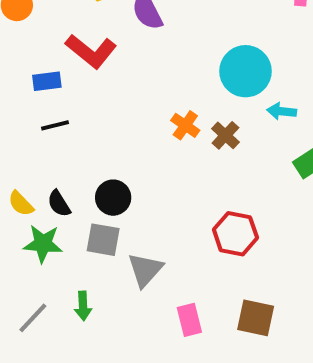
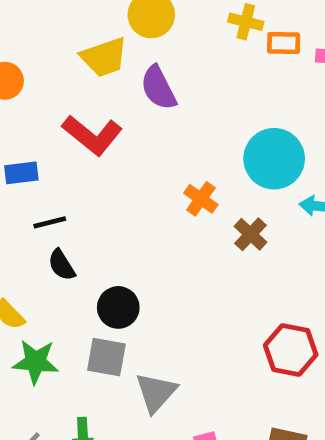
blue rectangle: (47, 81) -> (21, 173), moved
orange cross: (185, 125) -> (201, 199), moved
black semicircle: (59, 204) -> (62, 265), moved
red hexagon: (235, 234) -> (291, 350), moved

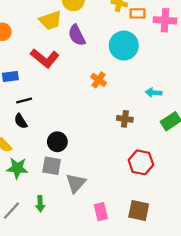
cyan circle: (274, 159) -> (124, 46), moved
orange cross: (201, 199) -> (99, 80), moved
brown cross: (250, 234) -> (125, 119), moved, turned -35
black semicircle: (62, 265) -> (21, 121), moved

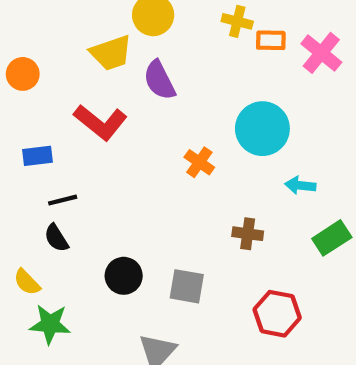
pink cross: (165, 20) -> (321, 53), turned 35
cyan circle: (124, 46) -> (262, 129), moved
gray square: (52, 166) -> (187, 286), moved

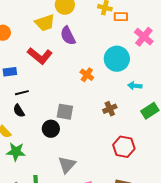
pink cross: (321, 53) -> (144, 37), moved
brown cross: (248, 234) -> (110, 109), turned -32
gray square: (187, 286) -> (65, 112), moved

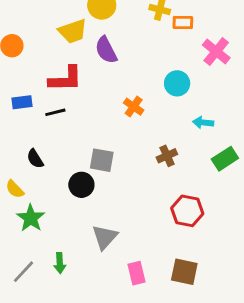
red L-shape: (40, 56) -> (66, 79), turned -40
cyan circle: (117, 59) -> (177, 83), size x0.7
black line: (22, 93) -> (55, 112), moved
green star: (16, 152) -> (31, 218), turned 30

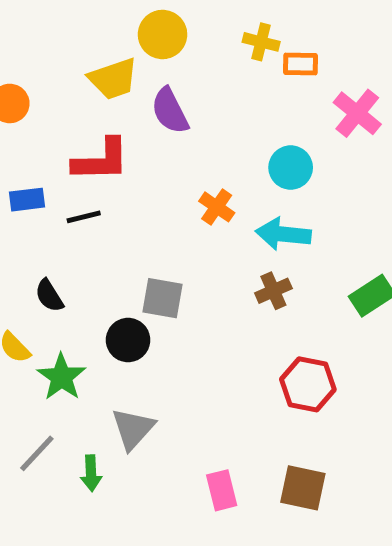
cyan arrow: (203, 122) -> (283, 234), moved, size x1.5
green star: (31, 218) -> (61, 377), moved
gray triangle: (105, 237) -> (133, 429), moved
gray line: (23, 272) -> (37, 453), moved

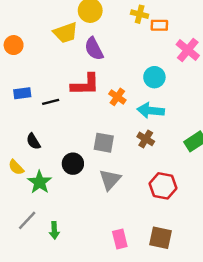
red L-shape: (101, 160) -> (85, 85), moved
brown cross: (273, 291) -> (146, 139), turned -35
gray square: (163, 298) -> (104, 143), moved
gray triangle: (133, 429) -> (110, 180), moved

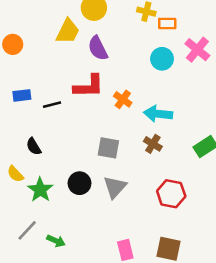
yellow trapezoid: (65, 33) -> (68, 31), turned -45
cyan circle: (154, 77) -> (162, 59), moved
black circle: (73, 164) -> (80, 183), moved
green arrow: (54, 230) -> (56, 241), turned -63

